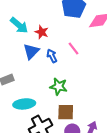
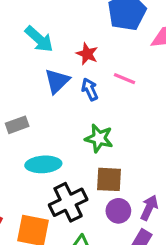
red star: (42, 32) -> (87, 54), moved
pink line: (73, 48) -> (125, 79), turned -32

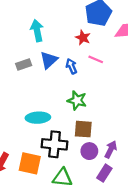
cyan arrow: (39, 39) -> (37, 31), turned -145
red star: (87, 54) -> (83, 38), moved
gray rectangle: (17, 125) -> (24, 64), moved
black cross: (68, 202) -> (55, 144), turned 30

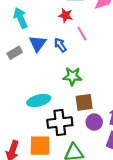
pink line: (96, 59) -> (82, 34), turned 48

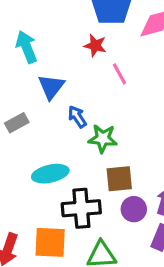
blue arrow: (60, 45) -> (77, 117), moved
gray rectangle: (15, 53) -> (17, 123), moved

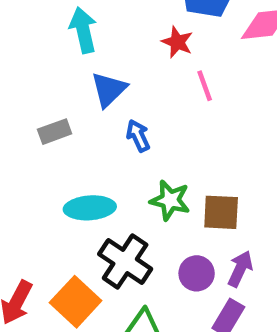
green star: (103, 138) -> (170, 200), moved
brown square: (119, 179) -> (221, 212), moved
black cross: (81, 208) -> (125, 261), turned 30
orange square: (50, 242) -> (76, 302), turned 32

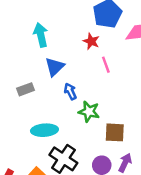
green star: (170, 200) -> (89, 112), moved

